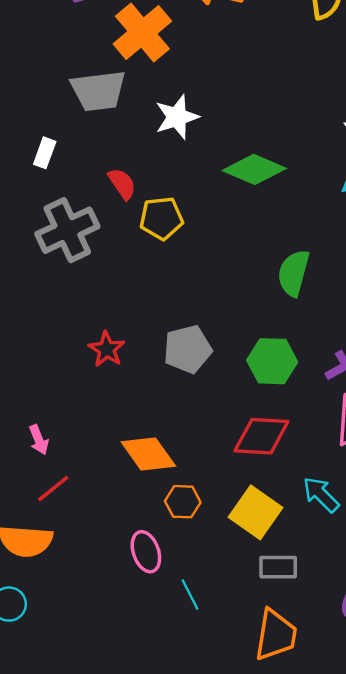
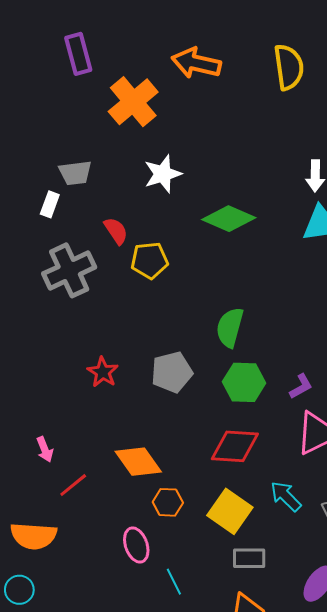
gray trapezoid: (98, 91) -> (75, 173), moved, size x0.7
green semicircle: (294, 273) -> (230, 327), moved
red line: (53, 489) -> (73, 485), moved

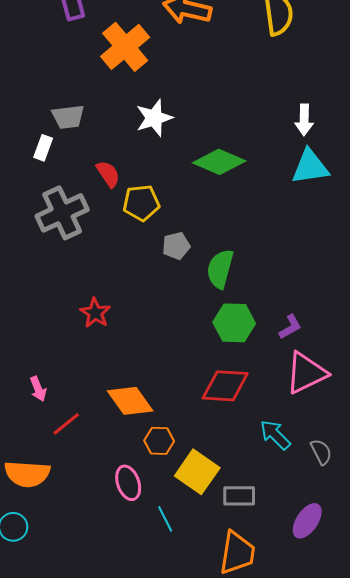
gray pentagon: (172, 372) -> (176, 246), moved, size x0.7
yellow square: (230, 511) -> (197, 472), moved

